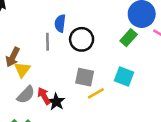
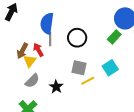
blue semicircle: (60, 23) -> (47, 23), moved, size x1.5
cyan square: (124, 77) -> (110, 68), turned 35
red arrow: (44, 96) -> (38, 50), moved

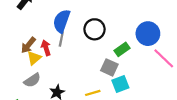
green rectangle: (114, 37) -> (122, 49), moved
black circle: (77, 38) -> (95, 29), moved
gray square: (79, 68) -> (109, 67), moved

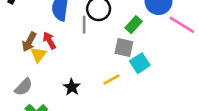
gray line: (61, 39) -> (84, 25), moved
gray semicircle: (32, 80) -> (24, 87), moved

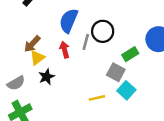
red arrow: (49, 40) -> (65, 50), moved
cyan square: (140, 63) -> (126, 90), turned -30
black star: (72, 87) -> (47, 77), moved

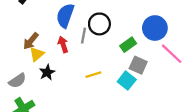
gray square: (116, 72) -> (138, 65), moved
yellow line: (97, 98) -> (93, 75), moved

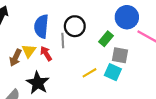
yellow triangle: (37, 54) -> (29, 51), moved
black star: (47, 72) -> (38, 83), size x1.5
yellow line: (93, 75) -> (90, 73), moved

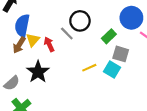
blue semicircle: (41, 26) -> (22, 26), moved
gray line: (63, 41) -> (67, 34), turned -48

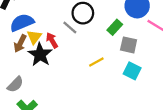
blue semicircle: (22, 26) -> (22, 22), turned 60
cyan square: (112, 69) -> (132, 71), moved
black star: (38, 72) -> (40, 55), moved

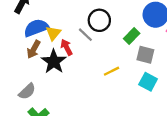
yellow triangle: (34, 37) -> (53, 33), moved

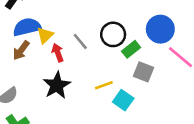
black circle: (99, 20) -> (113, 34), moved
black star: (54, 62) -> (57, 85), moved
cyan square: (148, 82) -> (123, 100), moved

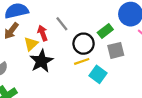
black circle: (113, 34) -> (84, 44), moved
yellow triangle: (45, 35) -> (31, 44), moved
gray square: (144, 72) -> (116, 50), turned -36

